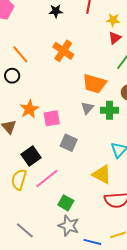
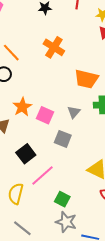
gray triangle: (87, 108) -> (74, 112), moved
pink square: (52, 118) -> (45, 115), turned 36
yellow semicircle: (19, 180) -> (16, 194), moved

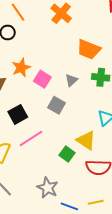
green square: (62, 199) -> (67, 154), moved

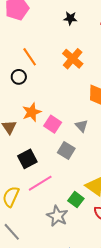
gray triangle: (71, 80) -> (82, 126), turned -32
gray star: (48, 188) -> (57, 216), moved

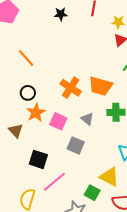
orange cross: (73, 59) -> (71, 88), moved
black circle: (19, 77) -> (28, 93), moved
black square: (27, 159) -> (38, 159), turned -36

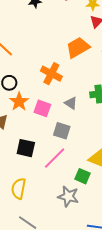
orange trapezoid: (101, 86) -> (78, 48), moved, turned 140
pink line: (54, 182) -> (55, 158), moved

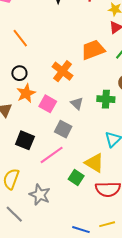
gray star: (68, 196) -> (40, 195), moved

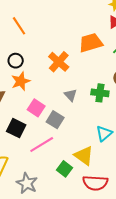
pink square: (48, 104) -> (36, 108), moved

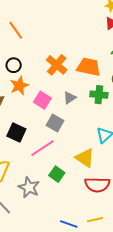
orange trapezoid: (91, 43) -> (89, 67), moved, turned 30
gray triangle: (71, 95) -> (70, 98), turned 40
pink square: (36, 108) -> (42, 100), moved
green square: (64, 169) -> (57, 174), moved

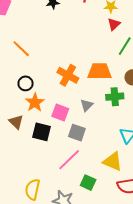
black square: (16, 133) -> (42, 132), moved

